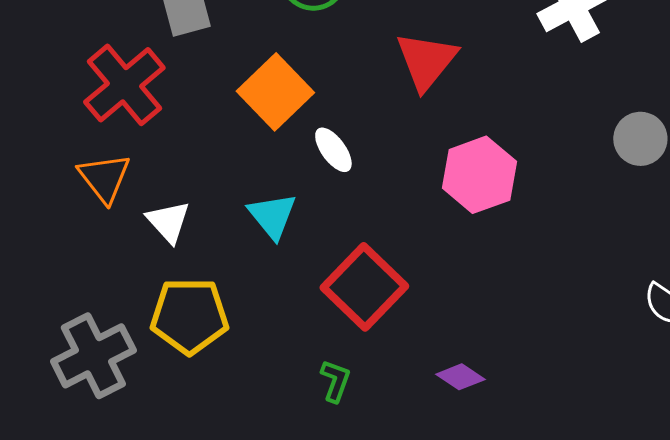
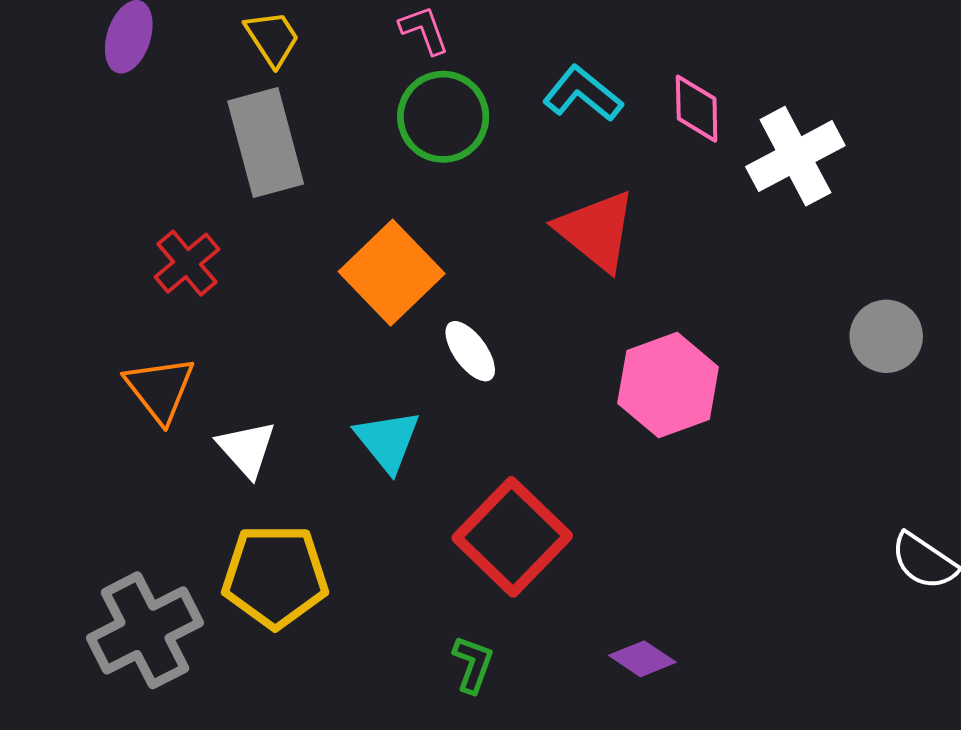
red triangle: (426, 61) -> (596, 231), turned -30
red cross: (124, 85) -> (187, 263), size x0.6

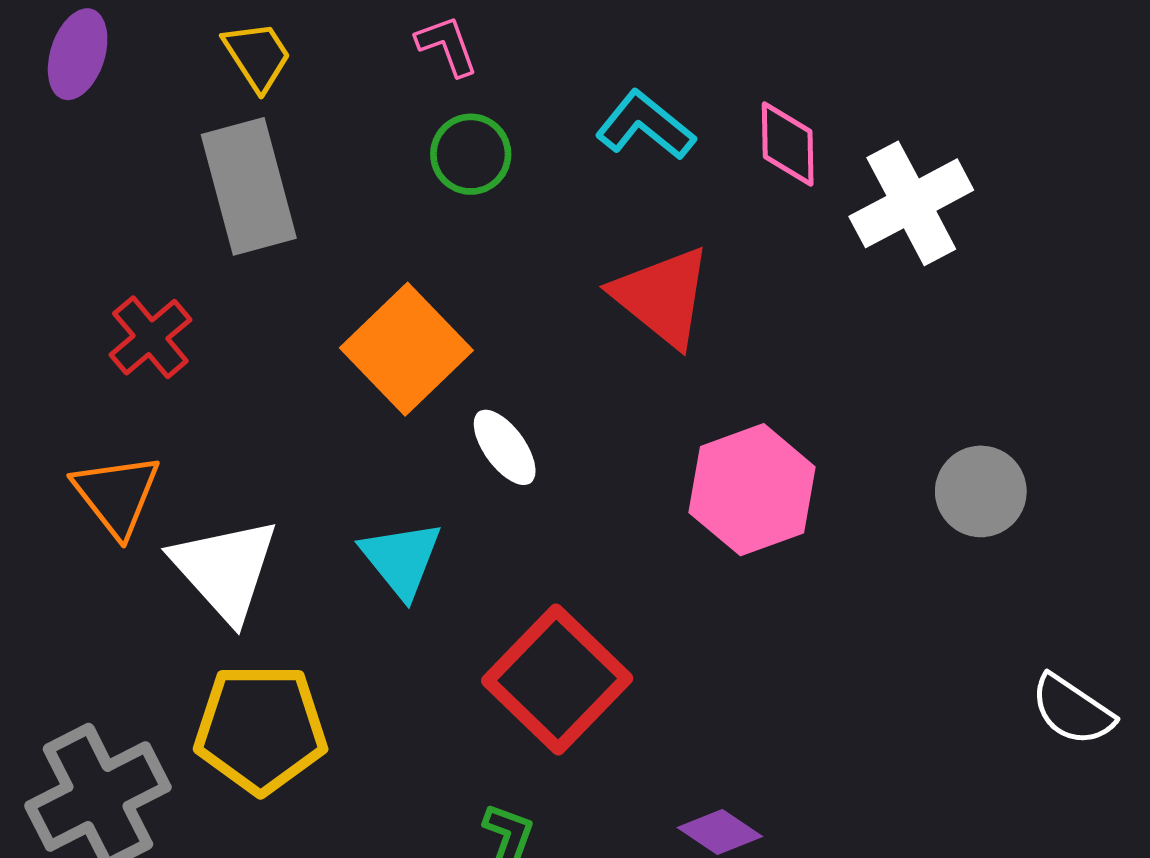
green circle: (443, 117) -> (471, 154), size x0.7
gray circle: (886, 336) -> (981, 491), moved
white triangle: (247, 449) -> (225, 569), size x1.5

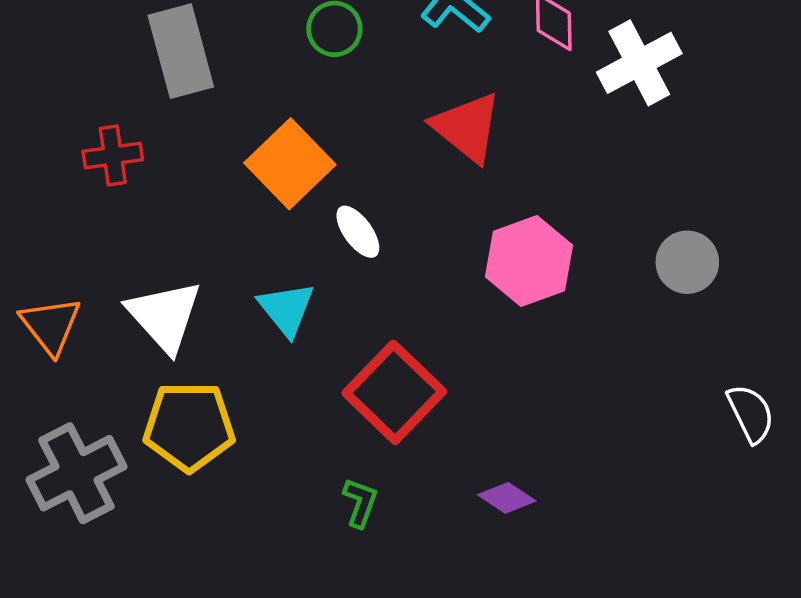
red cross: (150, 337) -> (113, 155), turned 32
orange triangle: (117, 495) -> (51, 325), moved
white semicircle: (1072, 710) -> (751, 413), turned -150

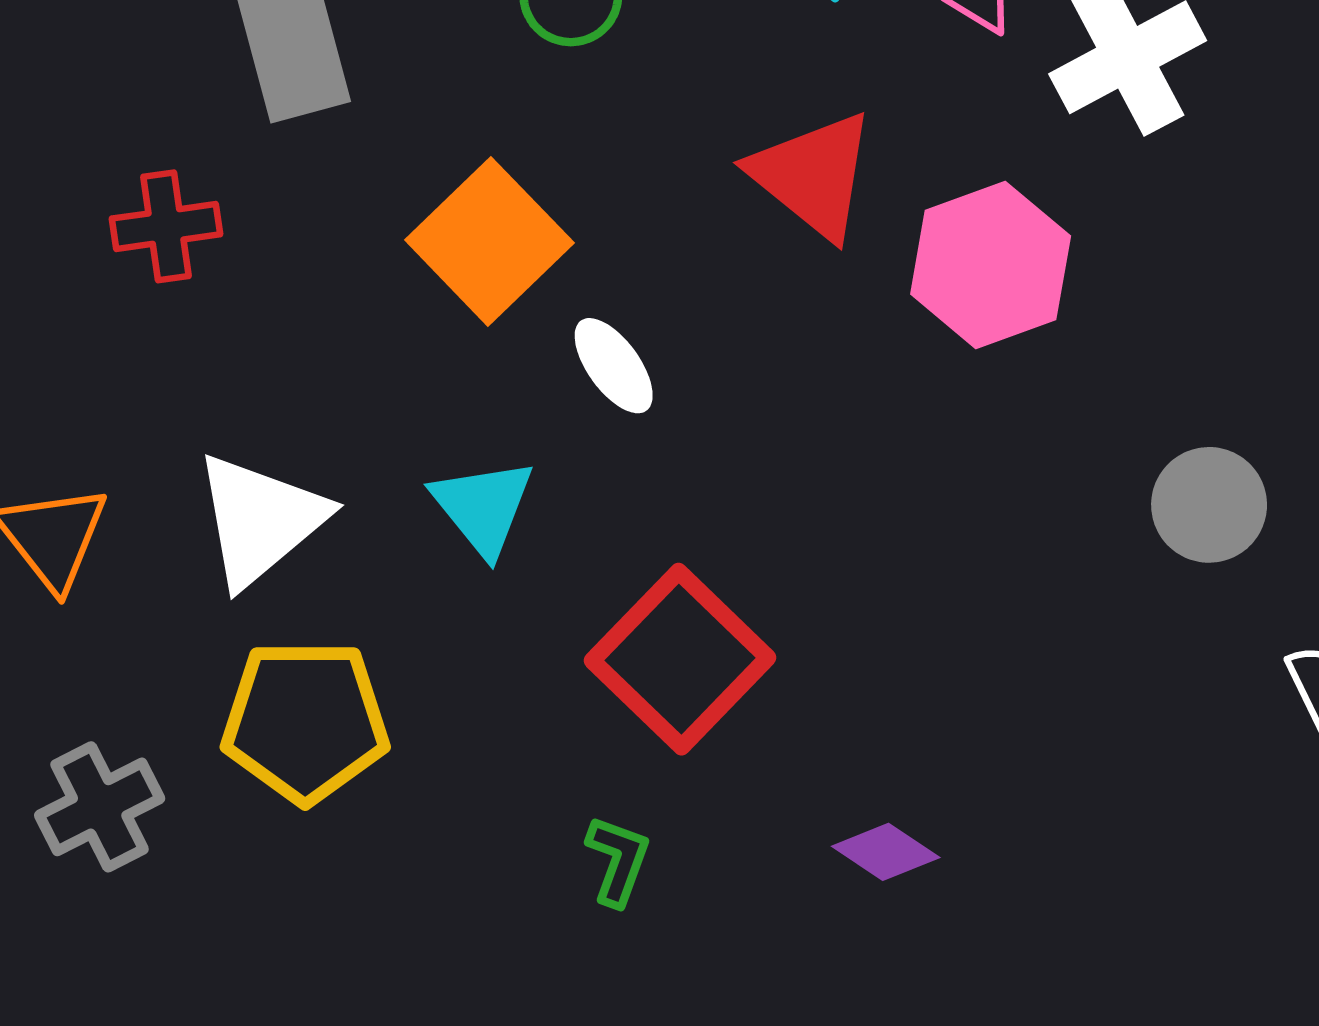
pink hexagon: (529, 261) -> (991, 265), moved
gray circle: (687, 262) -> (1209, 505), moved
white triangle: (164, 316) -> (260, 520), turned 32
gray cross: (76, 473) -> (100, 807), size x0.7

